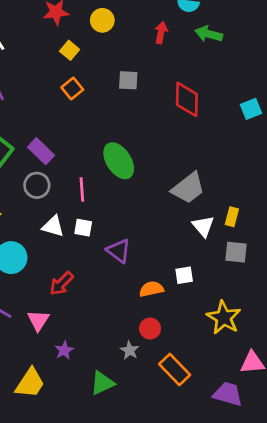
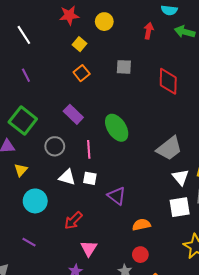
purple rectangle: (41, 151) -> (73, 114), moved
white square: (184, 275) -> (180, 207), moved, size x1.5
pink triangle: (38, 320) -> (89, 248), moved

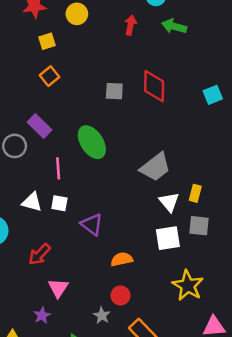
yellow square: (80, 44) -> (47, 41), turned 32
gray square: (124, 67) -> (114, 91), moved
gray circle: (55, 146) -> (15, 146), moved

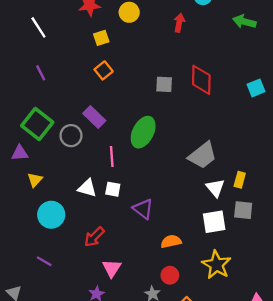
green arrow: (174, 26) -> (244, 22), moved
green ellipse: (92, 142) -> (143, 132), turned 60
yellow star: (188, 285) -> (216, 265), moved

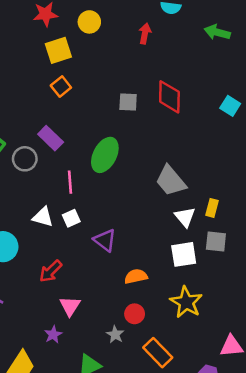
yellow square: (101, 38) -> (58, 50), size x1.5
cyan square: (256, 88) -> (230, 106), turned -36
gray trapezoid: (202, 155) -> (171, 181), turned 88
white square: (113, 189) -> (71, 218), turned -35

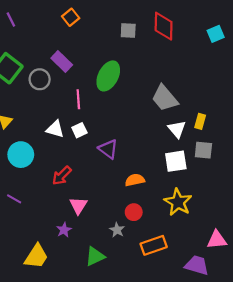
cyan square: (230, 106) -> (216, 34), turned 35
orange rectangle: (158, 353) -> (154, 245), turned -65

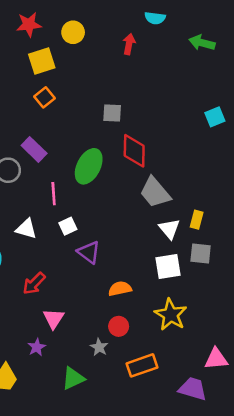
red diamond: (164, 26) -> (134, 151), moved
white square: (79, 130) -> (68, 226), moved

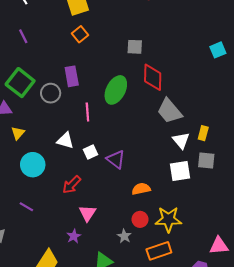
purple rectangle: (34, 149) -> (72, 76), turned 36
white square: (68, 226) -> (91, 152), moved
yellow star: (171, 315) -> (168, 219), moved, turned -30

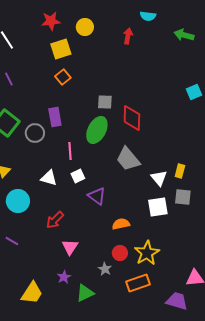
gray square: (135, 47) -> (105, 102), moved
gray trapezoid: (169, 111) -> (128, 159), moved
white square: (91, 152) -> (78, 176), moved
yellow star: (168, 219) -> (147, 253), turned -30
purple star: (74, 236) -> (64, 277), moved

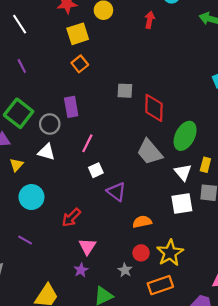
green ellipse: (97, 130) -> (185, 136), moved
pink line: (70, 151) -> (87, 143), turned 30
white triangle: (49, 178) -> (47, 152), moved
purple star: (64, 277) -> (81, 270), moved

